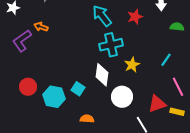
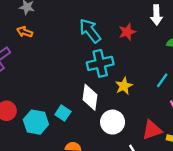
orange arrow: (41, 27) -> (25, 32), moved

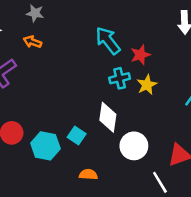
red star: (127, 32) -> (140, 55), moved
cyan cross: (100, 63) -> (120, 78), size x0.7
yellow star: (124, 86) -> (147, 85), moved

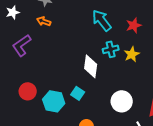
red star: (140, 55) -> (134, 25), moved
white diamond: (108, 117) -> (91, 66), moved

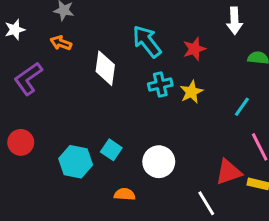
white diamond: (91, 66) -> (105, 68), moved
red circle: (28, 91) -> (21, 142), moved
white circle: (122, 101) -> (159, 162), moved

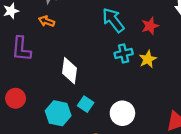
white diamond: (105, 68) -> (70, 71), moved
purple L-shape: (28, 79) -> (21, 49), turned -50

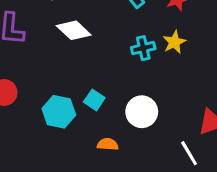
cyan cross: (124, 53) -> (143, 48), moved
white diamond: (70, 71) -> (74, 30), moved, turned -55

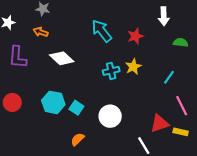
cyan hexagon: (59, 112) -> (53, 102), moved
orange semicircle: (108, 144) -> (77, 139), moved, turned -48

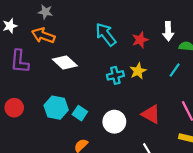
white arrow: (164, 16) -> (168, 31), moved
orange arrow: (41, 32) -> (43, 36), size x1.5
cyan line: (169, 77) -> (175, 70), moved
red triangle: (160, 123) -> (151, 114), moved, turned 48

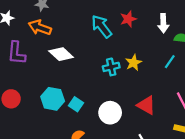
red star: (140, 40) -> (128, 19), moved

